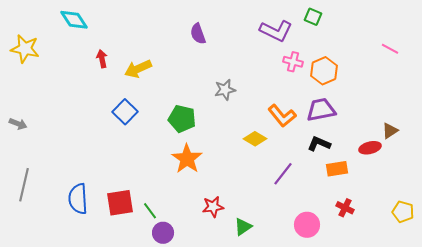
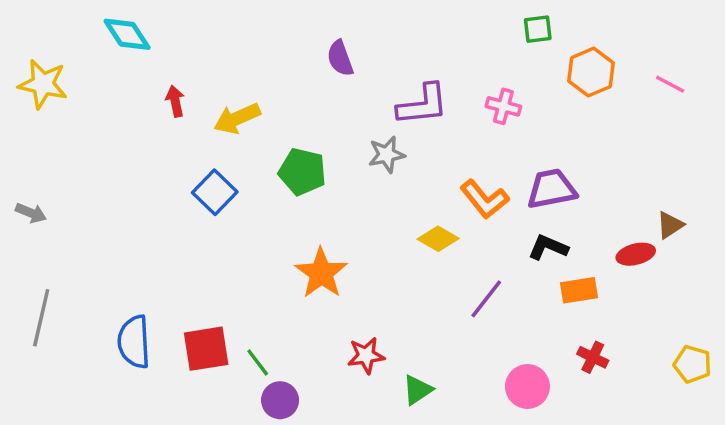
green square: (313, 17) -> (538, 29), turned -30
purple L-shape: (276, 31) -> (423, 105), moved, turned -32
orange hexagon: (324, 71) -> (591, 72), moved
green pentagon: (182, 119) -> (302, 172), moved

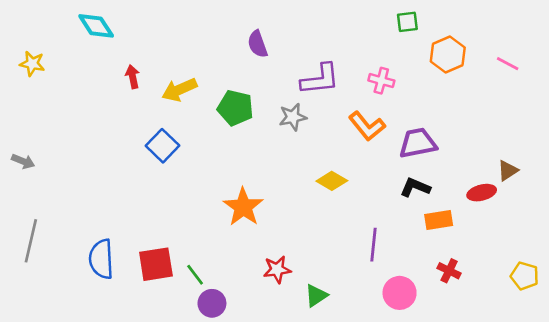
yellow star: (43, 84) -> (32, 64), size x0.7
green pentagon: (302, 172) -> (235, 108), moved
orange L-shape: (484, 199) -> (367, 126), moved
purple line: (486, 299) -> (374, 245), moved, turned -32

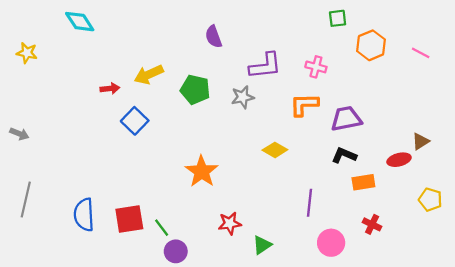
red arrow: (133, 77) -> (110, 88), moved, turned 96
orange L-shape: (367, 126) -> (304, 105), turned 128
yellow pentagon: (525, 276) -> (430, 200), moved

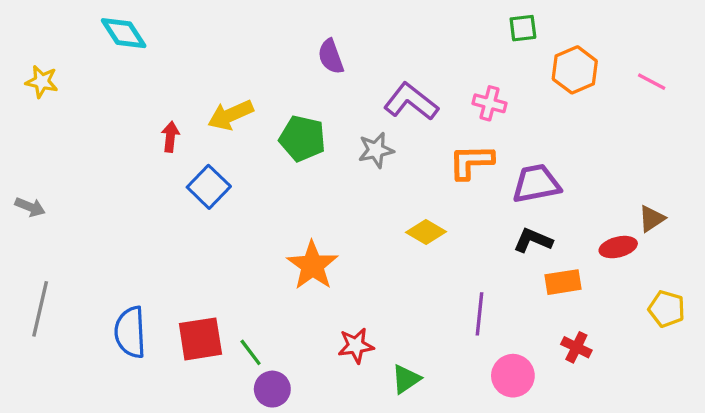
purple L-shape: (265, 66) -> (411, 102), turned -136
red arrow: (110, 88) -> (170, 137), turned -78

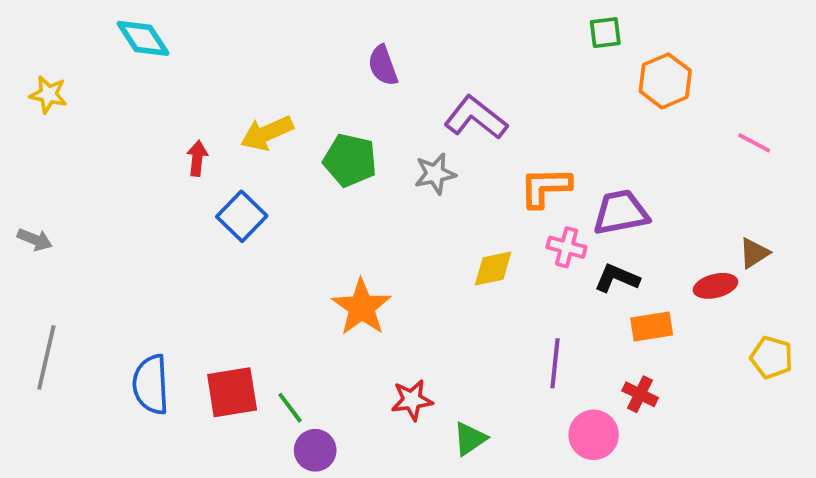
pink line: (652, 82) -> (754, 143), moved
pink cross: (490, 103) -> (567, 247), moved
yellow diamond: (426, 232) -> (493, 268), turned -42
red cross: (576, 347) -> (640, 394), moved

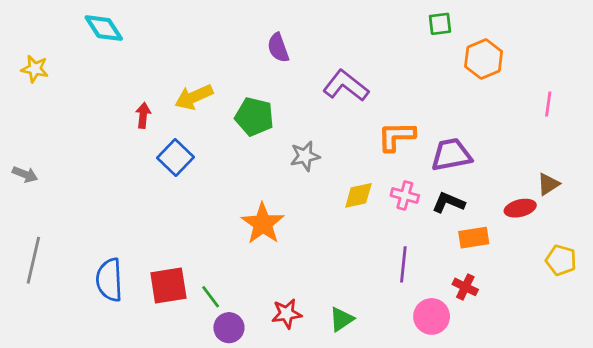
pink line: (754, 143) -> (548, 104), turned 70
gray star: (435, 174) -> (305, 156), moved
pink cross: (567, 247) -> (405, 195), moved
red star: (412, 400) -> (287, 314), moved

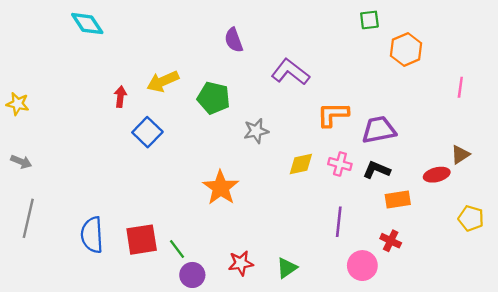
yellow star: (35, 69) -> (18, 104), moved
gray arrow: (25, 174) -> (21, 162), moved

